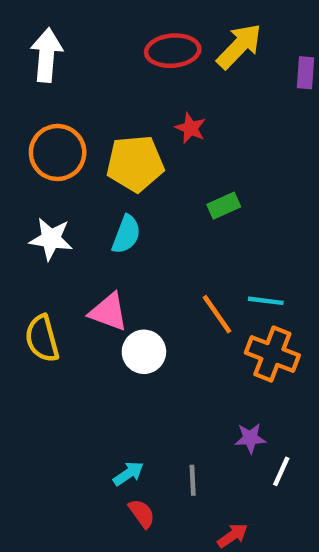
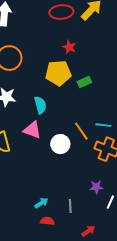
yellow pentagon: (135, 164) -> (58, 73), moved
cyan semicircle: (126, 234) -> (40, 105), moved, turned -36
white circle: (144, 352) -> (60, 144), moved
red semicircle: (142, 513) -> (47, 221), turned -48

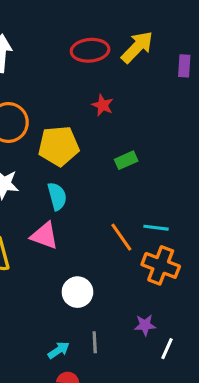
yellow pentagon: (58, 73) -> (59, 146), moved
white circle: (60, 144) -> (77, 292), moved
gray line: (70, 206) -> (95, 342), moved

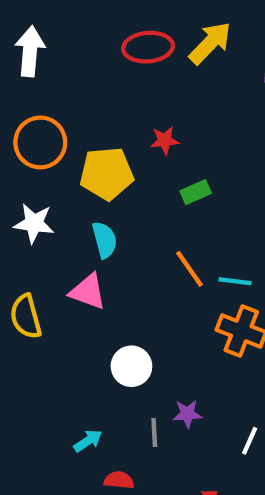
red star: (103, 105) -> (165, 140), moved, turned -30
orange line: (121, 237) -> (189, 269), moved
purple star: (145, 325) -> (187, 414), moved
cyan arrow: (59, 350) -> (88, 441), moved

